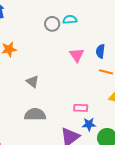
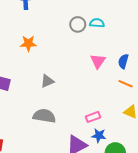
gray triangle: (33, 82) -> (47, 81), turned 48
pink rectangle: (81, 108) -> (93, 117), turned -32

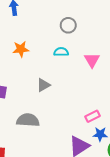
cyan semicircle: (97, 23) -> (61, 52), moved
gray semicircle: (44, 116) -> (28, 120), moved

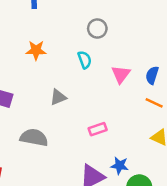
cyan semicircle: (61, 52) -> (85, 60), turned 64
pink rectangle: (93, 116) -> (98, 129), moved

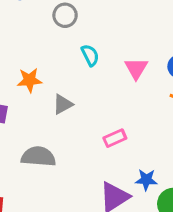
gray circle: (97, 29) -> (65, 15), moved
orange star: (36, 50) -> (29, 80), moved

